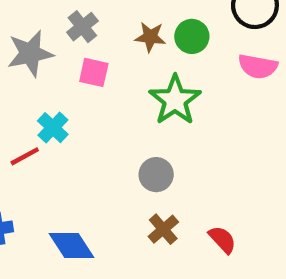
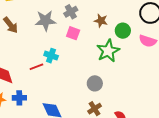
green circle: (192, 36) -> (123, 31), moved
cyan cross: (53, 128) -> (51, 56), turned -32

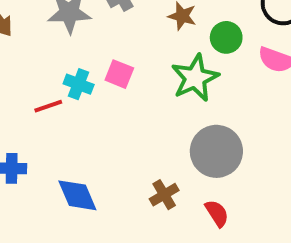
pink square: (73, 33) -> (119, 74), moved
gray circle: (95, 83) -> (216, 151), moved, size x1.6

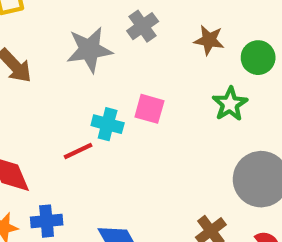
green star: (195, 78) -> (230, 104), size x0.7

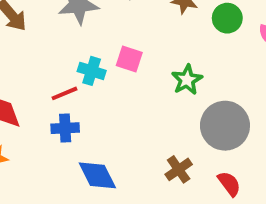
green star: (230, 104) -> (187, 80), moved
blue cross: (47, 221) -> (65, 128), moved

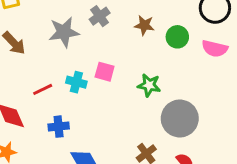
green star: (187, 80) -> (149, 85), turned -30
red line: (64, 93) -> (43, 89), moved

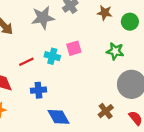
pink square: (105, 72) -> (74, 48), turned -32
green star: (149, 85) -> (115, 51), moved

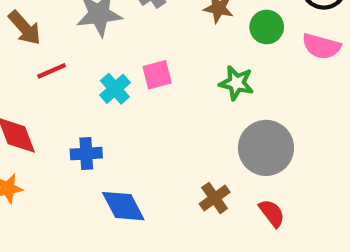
cyan cross: (52, 56) -> (115, 89), turned 32
red line: (26, 62) -> (52, 71), moved

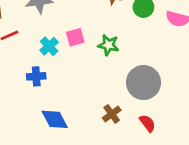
green star: (236, 83) -> (108, 45), moved
blue cross: (86, 154) -> (36, 76), moved

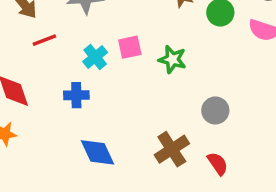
gray circle: (144, 83) -> (215, 110), size x0.6
brown cross: (112, 114) -> (172, 149), size x1.4

